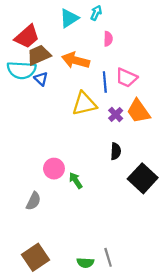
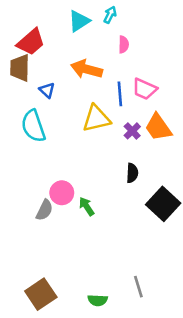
brown trapezoid: (39, 55) -> (20, 68), moved, turned -65
cyan semicircle: (22, 70) -> (33, 126), moved, turned 68
gray semicircle: (33, 201) -> (44, 210), moved
gray line: (108, 257) -> (138, 287), moved

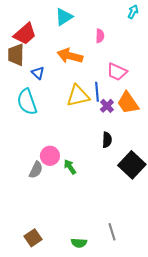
cyan arrow: (110, 15) -> (133, 12), moved
blue line: (120, 94) -> (97, 92), moved
brown square: (41, 294) -> (33, 238), size x0.7

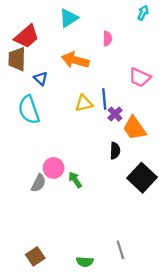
pink trapezoid: (117, 72) -> (140, 77), moved
yellow triangle: (78, 96) -> (84, 103), size x0.7
orange trapezoid: (128, 103) -> (134, 128), moved

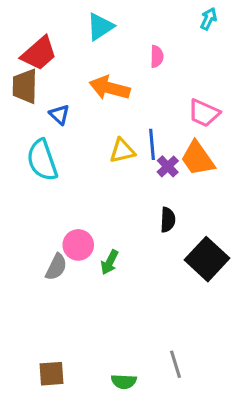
orange trapezoid: (134, 128) -> (198, 159), moved
green arrow: (75, 180) -> (110, 262), turned -119
brown square: (35, 256) -> (52, 374), turned 30

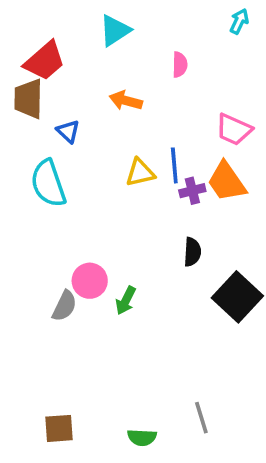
orange arrow: (110, 88) -> (126, 101), size x0.7
purple cross: (168, 166) -> (192, 191), turned 30

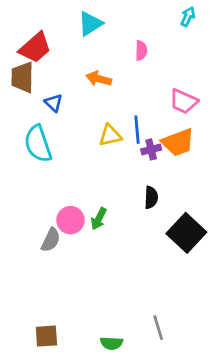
orange trapezoid: (227, 182) -> (178, 142), turned -76
green arrow: (126, 301) -> (99, 219), moved

